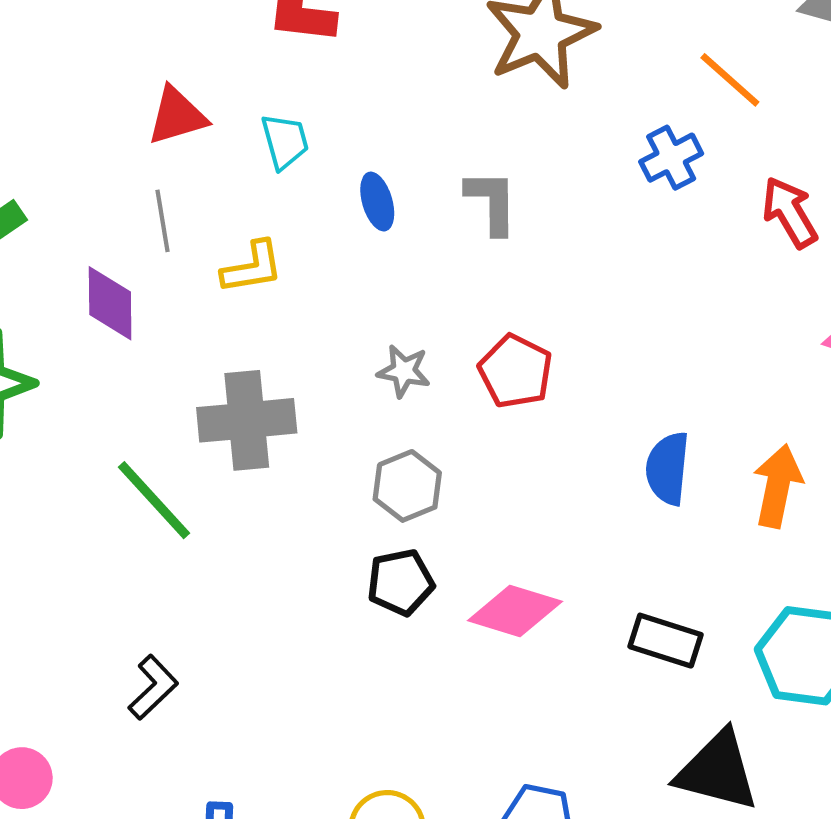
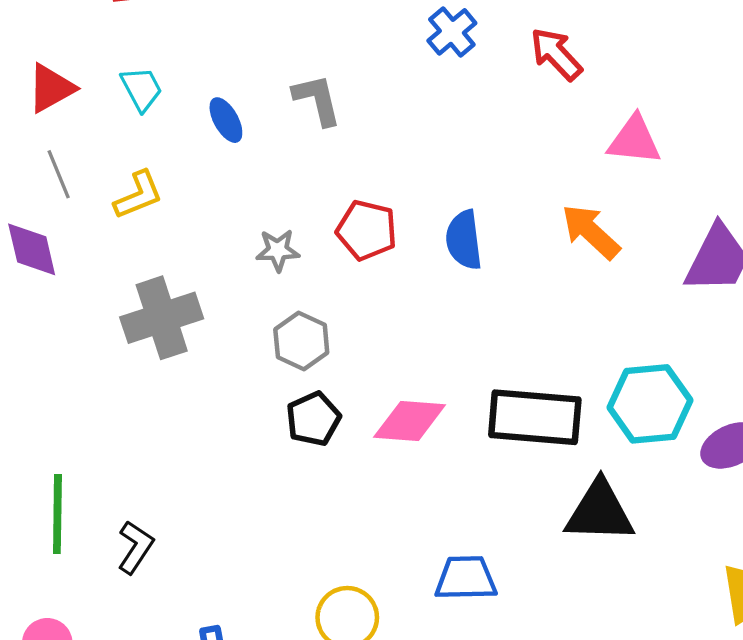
blue semicircle: (668, 468) -> (464, 240), moved
orange arrow: (778, 486) -> (591, 232), moved, turned -46
green line: (154, 500) -> (57, 514), moved, turned 56
black rectangle: (666, 641) -> (535, 417), size x1.6

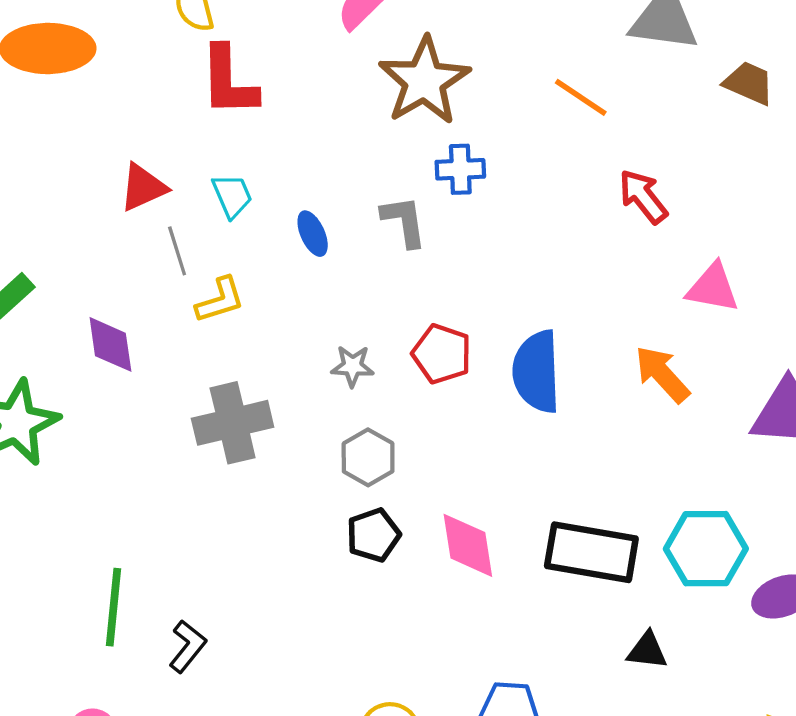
blue cross: (452, 32) -> (460, 169), moved, turned 33
gray line: (59, 174) -> (177, 251), moved
blue semicircle: (464, 240) -> (537, 372), size x1.4
pink diamond: (410, 421) -> (468, 545), turned 72
black triangle: (600, 512) -> (647, 651), size x0.6

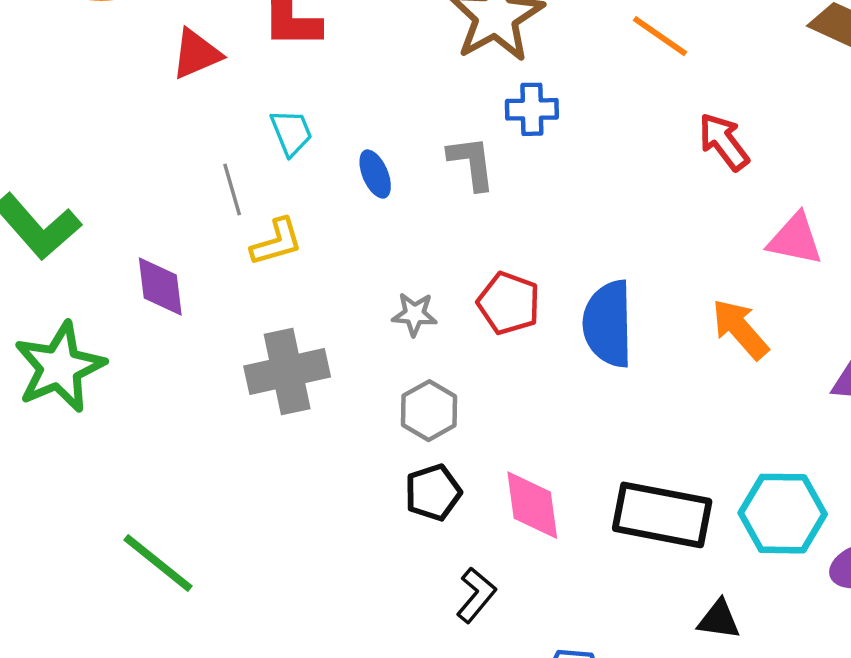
red triangle: (143, 187) -> (196, 54), moved
green line: (113, 607) -> (158, 563), turned -58
black L-shape: (187, 646) -> (476, 595), moved

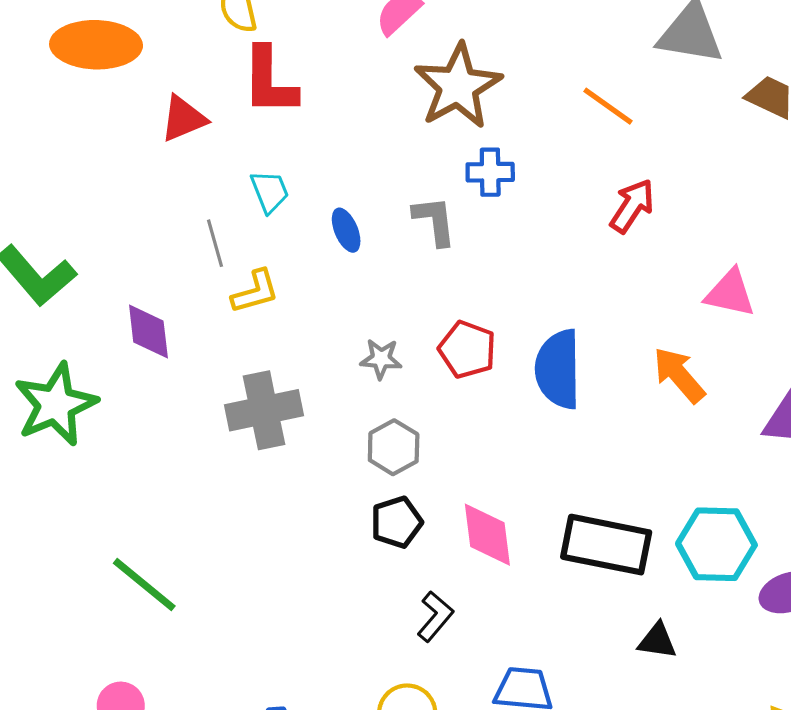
red arrow: (724, 142) -> (632, 206), moved, turned 70

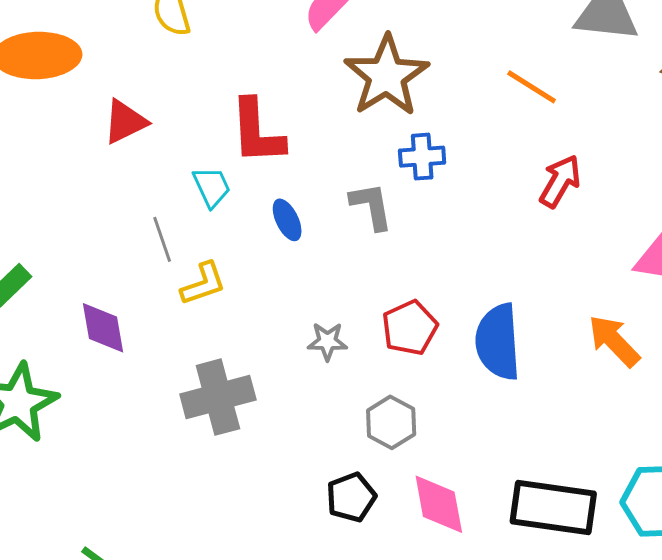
red L-shape: (269, 81) -> (257, 132), moved
red pentagon: (467, 349) -> (410, 328), turned 30
gray hexagon: (394, 447) -> (391, 422), moved

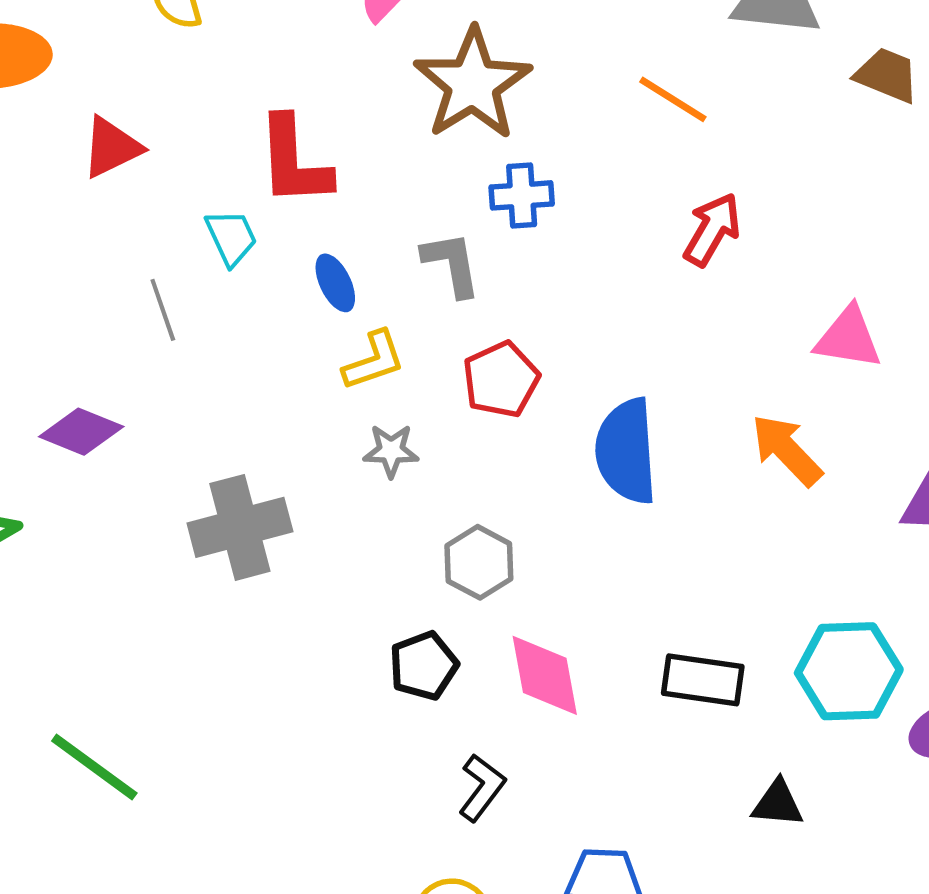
yellow L-shape: (203, 284) -> (374, 361), moved
purple diamond: (103, 328) -> (81, 432), turned -58
red pentagon: (410, 328) -> (501, 380), moved
black rectangle: (553, 507) -> (703, 680), size x0.7

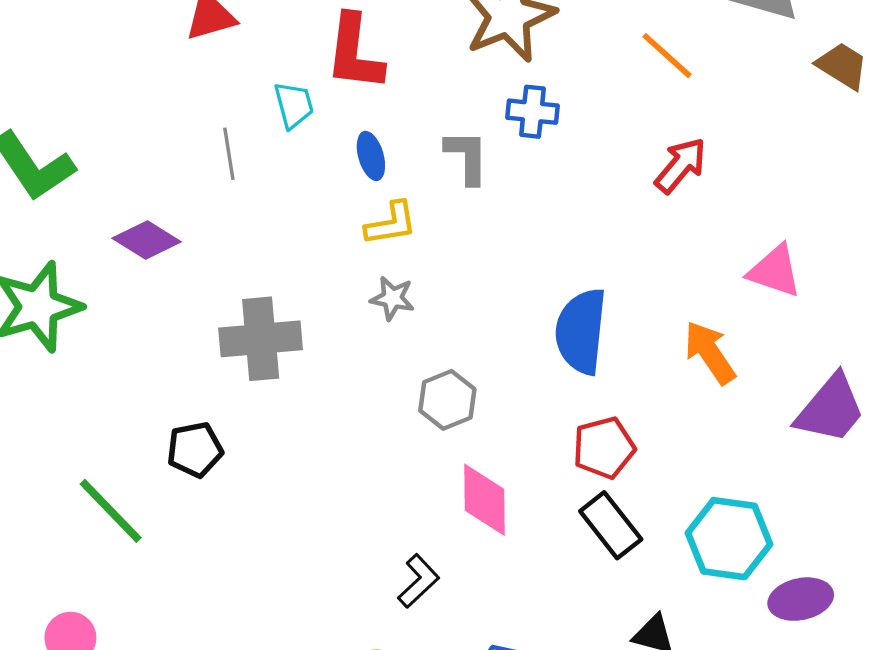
red pentagon: (501, 380) -> (604, 448), moved
black pentagon: (424, 666) -> (195, 450), moved
black rectangle: (703, 680) -> (611, 525), turned 34

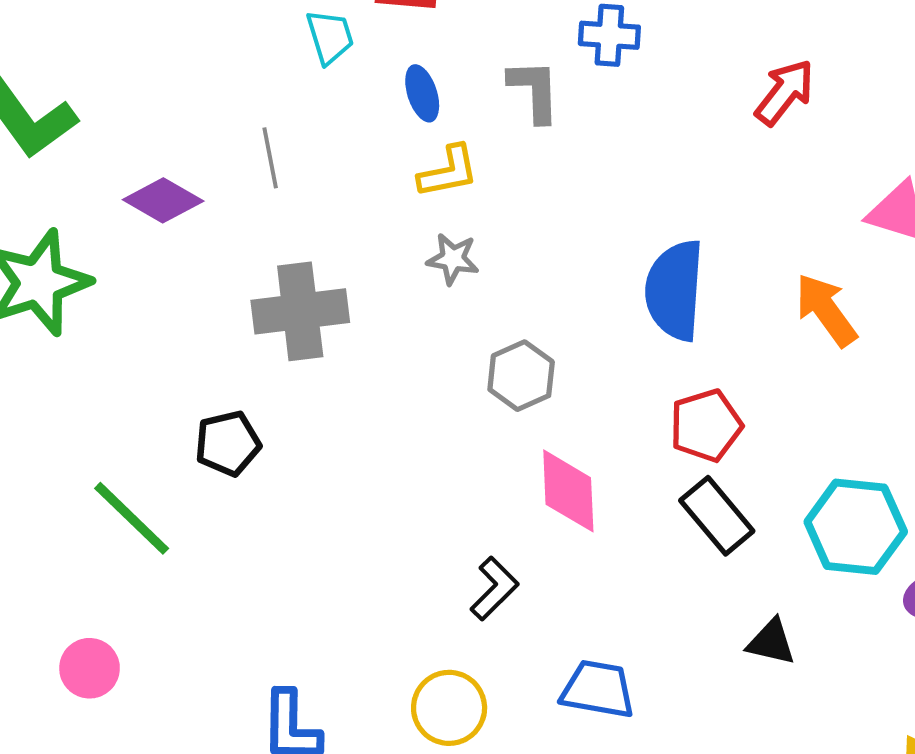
gray line: (229, 154) -> (270, 158), moved

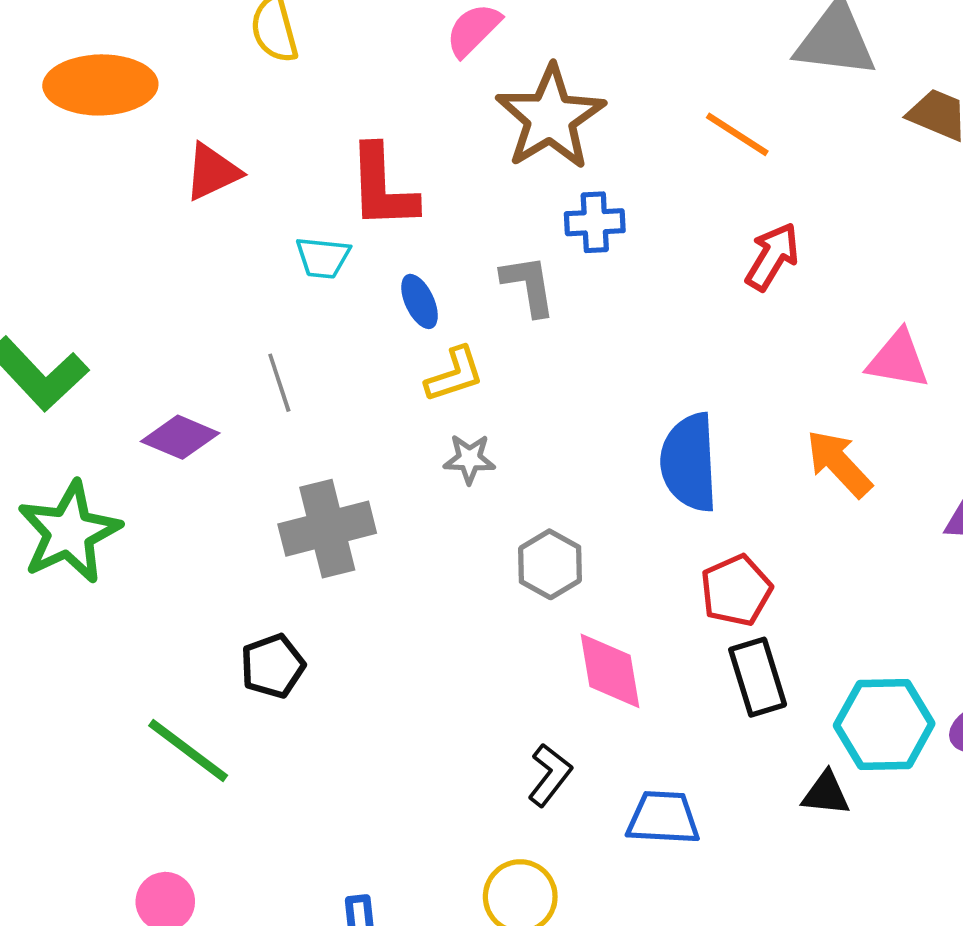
cyan trapezoid: (330, 37) -> (323, 258), turned 120
black rectangle: (717, 516) -> (758, 677), turned 30
cyan hexagon: (856, 527) -> (884, 724), moved
blue trapezoid: (598, 689) -> (663, 818), moved

